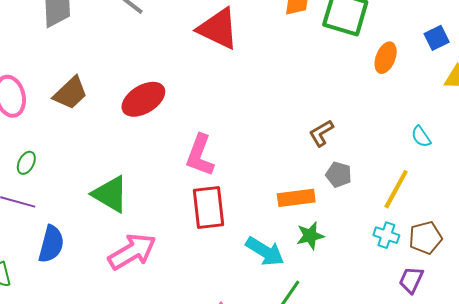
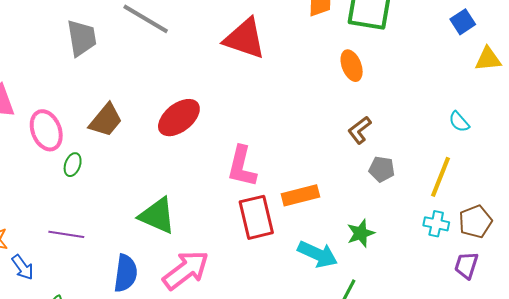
orange ellipse: (386, 58) -> (352, 66), moved, turned -36
green ellipse: (26, 163) -> (73, 165), moved
orange rectangle: (296, 198) -> (300, 195), moved
blue semicircle: (51, 244) -> (126, 273), moved

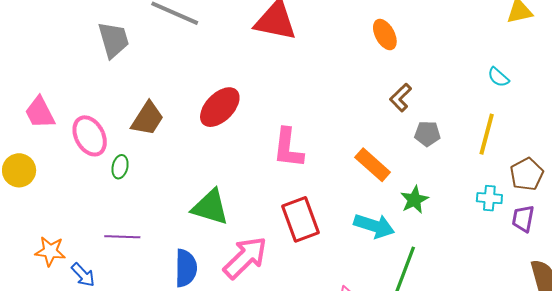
orange rectangle: (300, 195) -> (373, 165), moved, turned 63
red rectangle: (256, 217) -> (300, 219), moved
cyan cross: (436, 224) -> (489, 198), moved

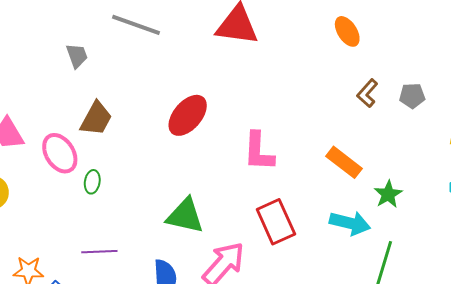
gray trapezoid: (113, 40) -> (77, 56), size x0.7
brown trapezoid: (147, 119) -> (96, 119), moved
gray pentagon: (427, 134) -> (412, 96), moved

